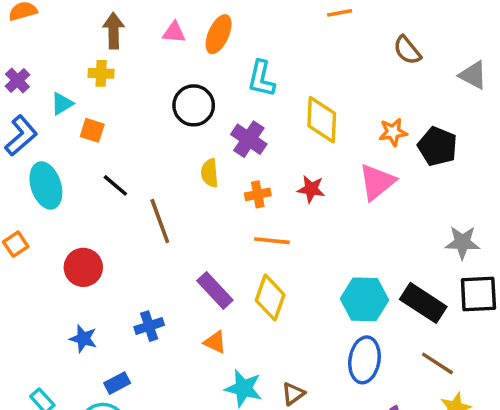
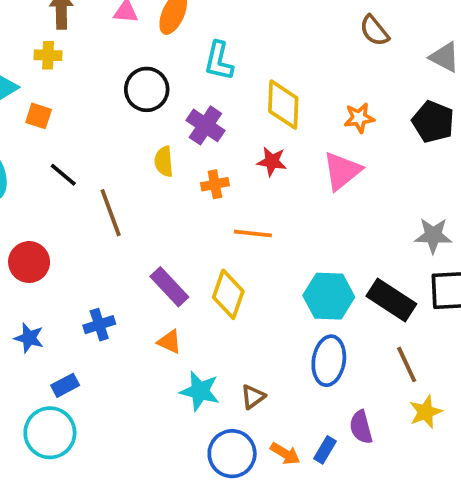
black pentagon: (437, 146) -> (433, 122), moved
red star: (311, 189) -> (272, 161), moved
orange line: (272, 241) -> (253, 234), moved
brown line: (437, 363) -> (407, 364), turned 32

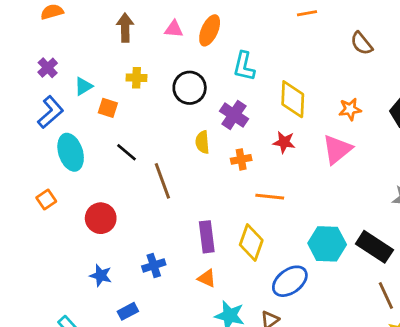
yellow cross: (48, 55) -> (137, 78), moved
purple rectangle: (169, 287) -> (207, 237), turned 36
blue ellipse: (329, 361) -> (290, 281), moved, turned 45

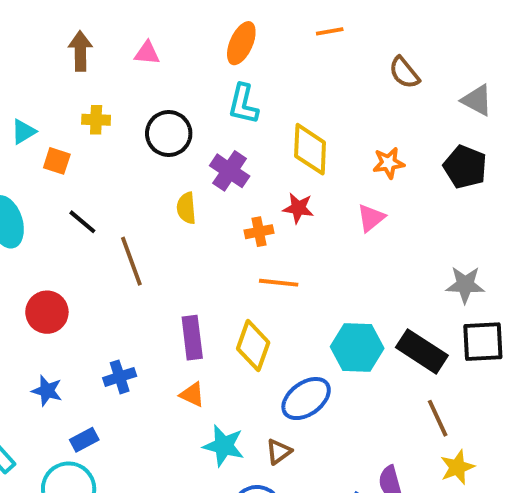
orange ellipse: (210, 30) -> (241, 43), moved
pink triangle: (337, 149) -> (371, 218), size x0.7
orange cross: (241, 159) -> (259, 232), moved

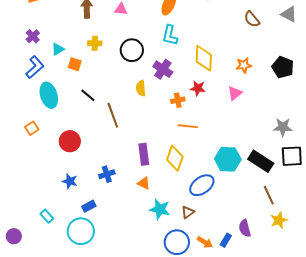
gray triangle: (477, 100) -> (289, 14), moved

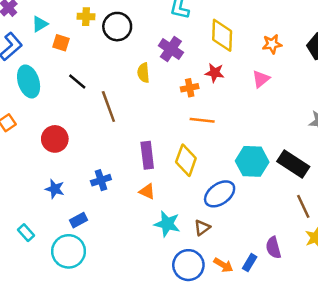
black circle: (132, 50) -> (117, 27), moved

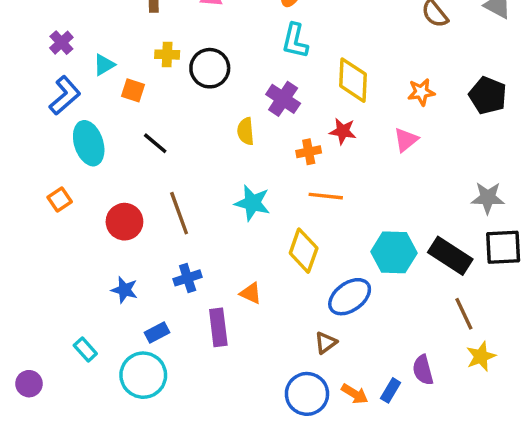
brown line: (108, 106) -> (179, 213), moved
purple rectangle: (147, 155) -> (218, 327), moved
cyan star: (167, 224) -> (252, 203), moved

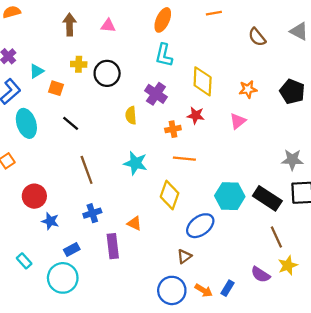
red circle: (124, 222) -> (34, 196), moved
purple semicircle: (423, 370) -> (260, 275), moved, turned -42

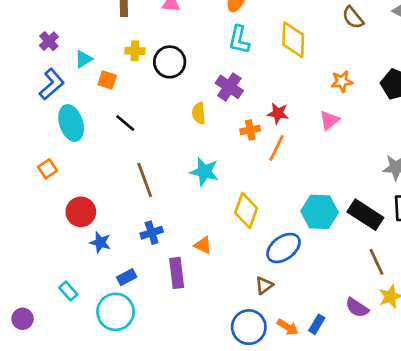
yellow diamond: (203, 81) -> (293, 40), moved
orange line: (184, 159) -> (277, 148), moved, turned -70

